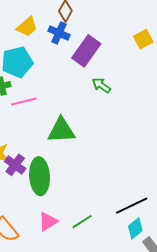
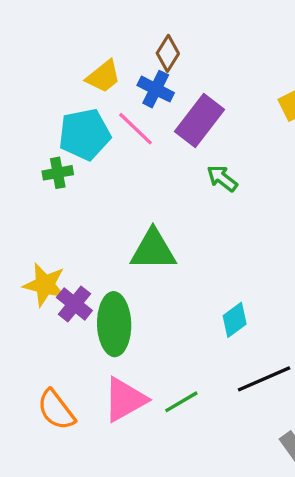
pink line: (24, 102) -> (136, 129), moved, turned 55
pink triangle: (48, 222) -> (125, 400), size x1.4
cyan diamond: (135, 228) -> (235, 320), moved

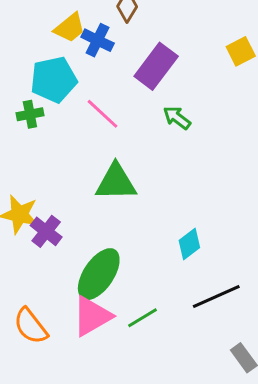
blue cross: (156, 89) -> (98, 40), moved
pink line: (136, 129) -> (102, 114), moved
green ellipse: (114, 324) -> (99, 274), moved, turned 36

